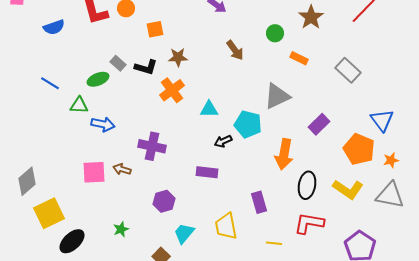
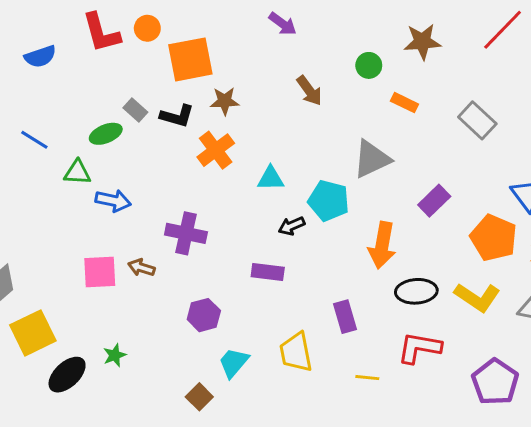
brown star: (311, 17) -> (422, 42), turned 30
orange square: (155, 29) -> (190, 59), size x1.8
black ellipse: (307, 185) -> (416, 291), turned 76
green star: (121, 229) -> (115, 355), moved

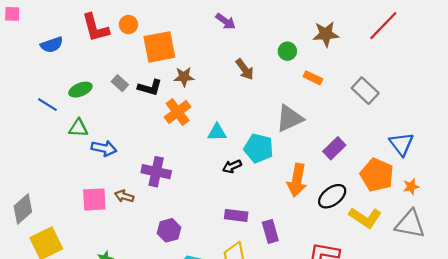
green ellipse: (106, 134) -> (80, 90), moved
purple rectangle: (268, 272) -> (236, 215), moved
black ellipse: (416, 291) -> (332, 196), moved, turned -32

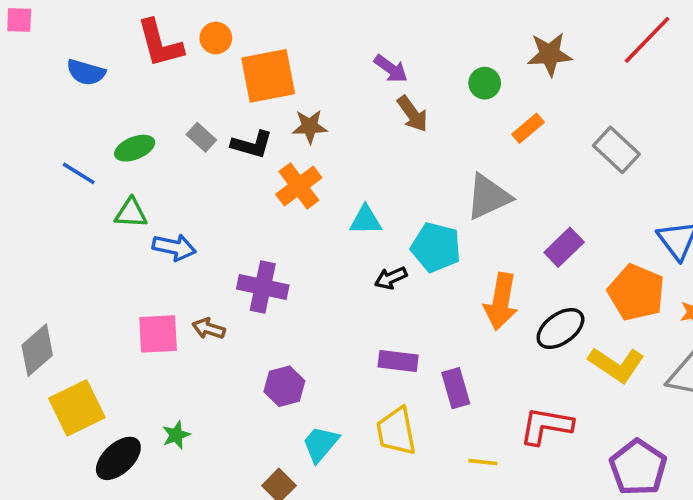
purple arrow: (226, 21) -> (391, 69), moved
blue semicircle: (52, 45) -> (86, 72), turned 35
orange rectangle: (313, 78) -> (528, 128), turned -66

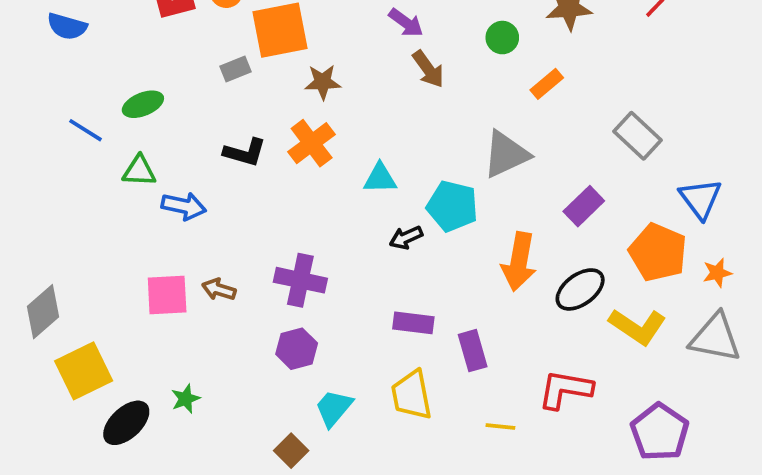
blue semicircle: (86, 72) -> (67, 26), moved
gray rectangle: (201, 137) -> (236, 69), moved, turned -64
black L-shape: (252, 144) -> (245, 152), moved
gray rectangle: (616, 150) -> (638, 136), moved
purple cross: (263, 287) -> (300, 280), moved

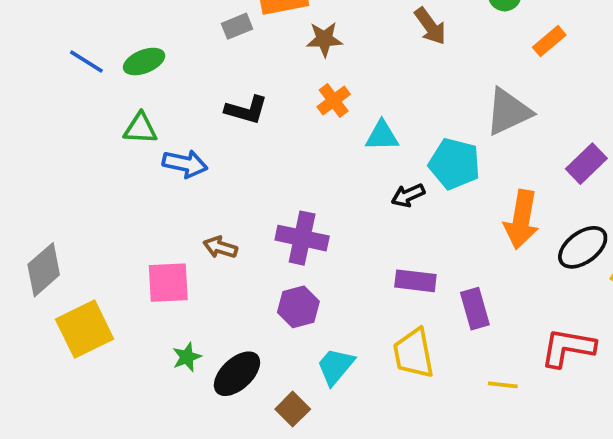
blue line: (86, 130) -> (86, 61), moved
orange cross: (312, 143) -> (334, 101), moved, size x0.7
pink square: (167, 295) -> (168, 283), moved
black ellipse: (126, 423) -> (237, 374), moved

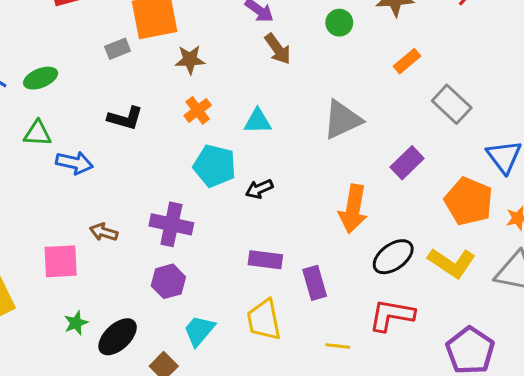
orange rectangle: (549, 41) -> (407, 61), moved
cyan triangle: (382, 136) -> (258, 121), moved
cyan pentagon: (454, 164) -> (215, 166), moved
black ellipse: (583, 247) -> (393, 257), moved

